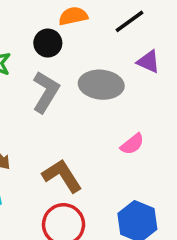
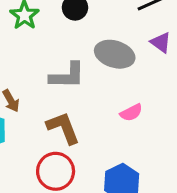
gray L-shape: (46, 92) -> (67, 76), moved, turned 48

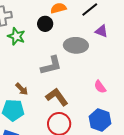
pink semicircle: (131, 113) -> (100, 87), moved, turned 96

